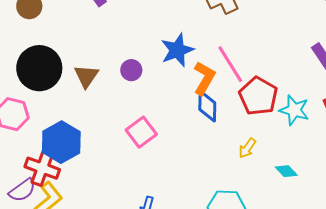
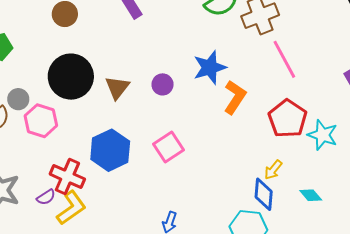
pink line: (230, 64) -> (284, 59), moved
blue diamond: (207, 106) -> (264, 194), moved
blue hexagon: (61, 142) -> (110, 150), moved
purple semicircle: (22, 190) -> (46, 197), size x0.7

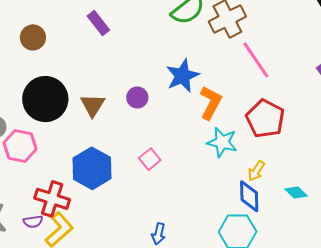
cyan star: (323, 135) -> (222, 142), moved
pink square: (168, 147) -> (150, 159), size x0.7
purple semicircle: (46, 197) -> (33, 222), turned 30

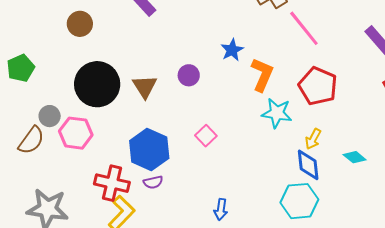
blue star: (183, 76) -> (232, 50), size x0.7
purple semicircle: (33, 222) -> (153, 182), moved

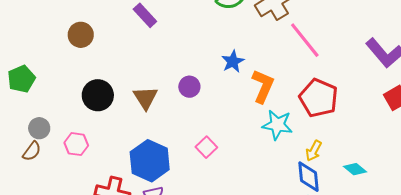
black circle: (97, 84) -> (98, 95), size x0.7
gray circle: (50, 116) -> (39, 128), moved
pink hexagon: (76, 133) -> (76, 144), size x0.7
brown semicircle: (31, 140) -> (32, 151), size x0.7

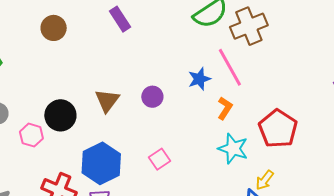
pink line: (305, 40) -> (230, 67), moved
orange L-shape: (263, 86) -> (225, 108), size x0.7
black circle: (98, 95) -> (60, 115), moved

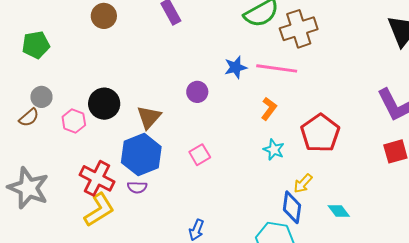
pink line: (230, 67) -> (277, 68), turned -57
blue star: (199, 79) -> (236, 67), moved
brown triangle: (107, 101) -> (149, 117), moved
cyan star: (233, 149) -> (274, 150), size x0.7

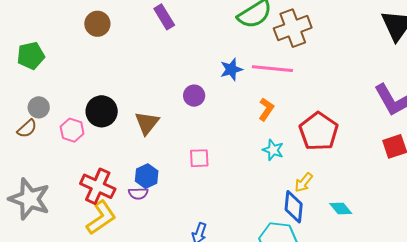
blue hexagon: (141, 155) -> (147, 176), moved, size x0.6
pink square: (200, 155) -> (199, 158), turned 30

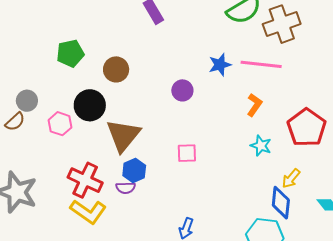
brown circle: (97, 24) -> (116, 69), moved
green pentagon: (31, 56) -> (70, 53), moved
brown triangle: (147, 123) -> (123, 135), moved, size x1.4
yellow L-shape: (101, 218) -> (88, 212), turned 69

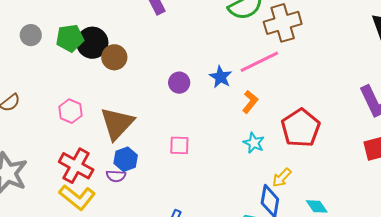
pink line: (261, 64) -> (259, 62), turned -36
blue star: (220, 65) -> (221, 77), moved, turned -30
gray circle: (27, 101) -> (31, 35), moved
black circle: (90, 105) -> (92, 43), moved
pink hexagon: (60, 124) -> (70, 111), moved

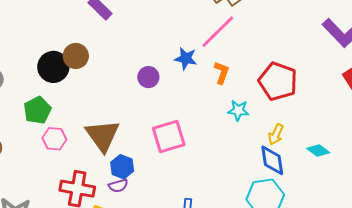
green pentagon: (70, 38) -> (37, 110), moved
brown circle: (114, 57) -> (76, 56), moved
pink square: (179, 145) -> (169, 136), size x1.6

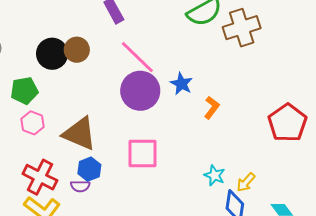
pink line: (218, 32) -> (137, 57), moved, turned 72
purple circle: (148, 77) -> (140, 91), size x1.8
red pentagon: (278, 81) -> (287, 123), moved
cyan star: (238, 110) -> (214, 175), moved
brown triangle: (103, 136) -> (80, 134), turned -48

